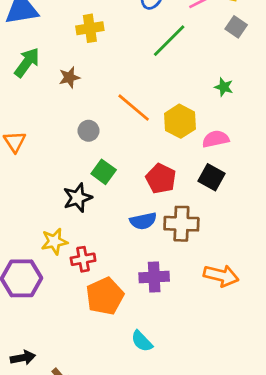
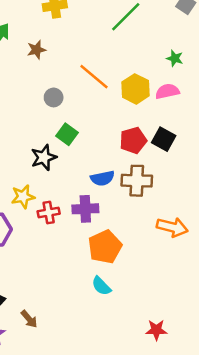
pink semicircle: (216, 139) -> (167, 91), moved
red pentagon: (161, 179) -> (133, 140), moved, turned 30
purple cross: (154, 277) -> (85, 209), moved
orange pentagon: (105, 296) -> (105, 247), moved

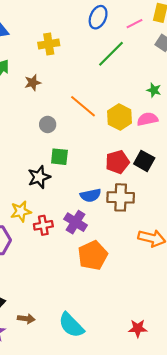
green square: (67, 134) -> (59, 157), turned -30
purple cross: (85, 209) -> (76, 222), turned 35
cyan semicircle: (101, 286) -> (71, 325), moved, size x1.5
brown arrow: (29, 319) -> (26, 319), turned -42

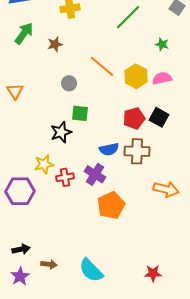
green star: (154, 90) -> (162, 44), moved

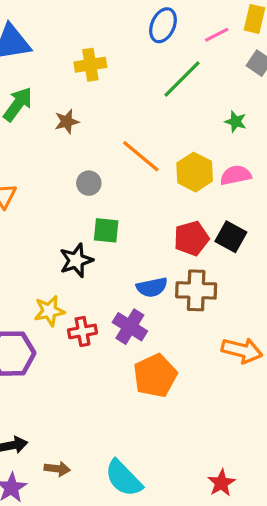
red star: (153, 273) -> (221, 483), turned -30

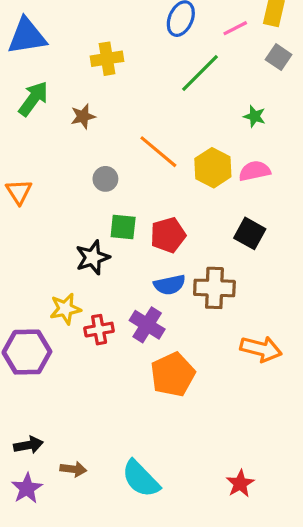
red pentagon: (191, 238) -> (168, 235), moved

